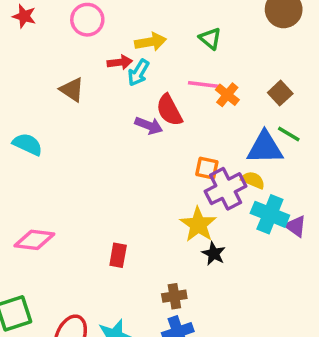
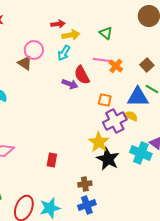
pink circle: (87, 20) -> (34, 50), moved
red arrow: (120, 62) -> (58, 24), moved
orange square: (207, 168) -> (105, 100), moved
cyan cross: (270, 214) -> (141, 153), moved
black star: (214, 254) -> (108, 159), size x1.6

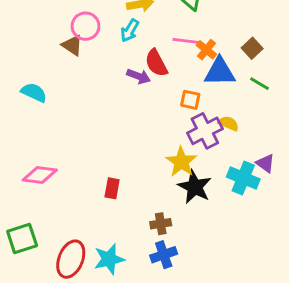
blue triangle: (138, 97) -> (220, 72), moved

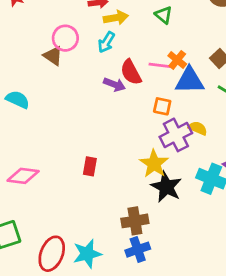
pink line: (186, 41) -> (161, 65), moved
red rectangle: (112, 188) -> (90, 166), moved
brown cross: (161, 224) -> (135, 221), size x1.4

